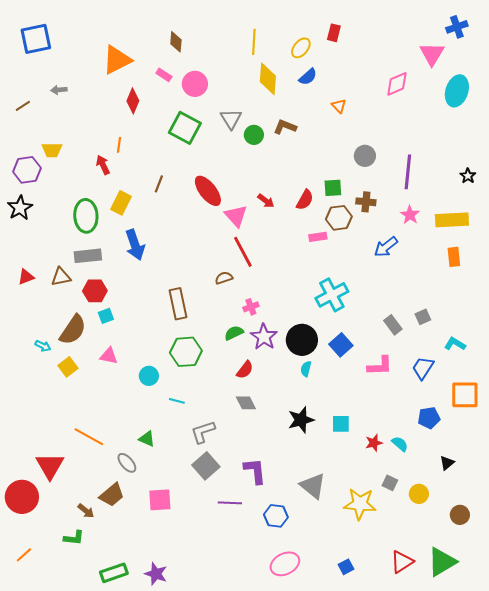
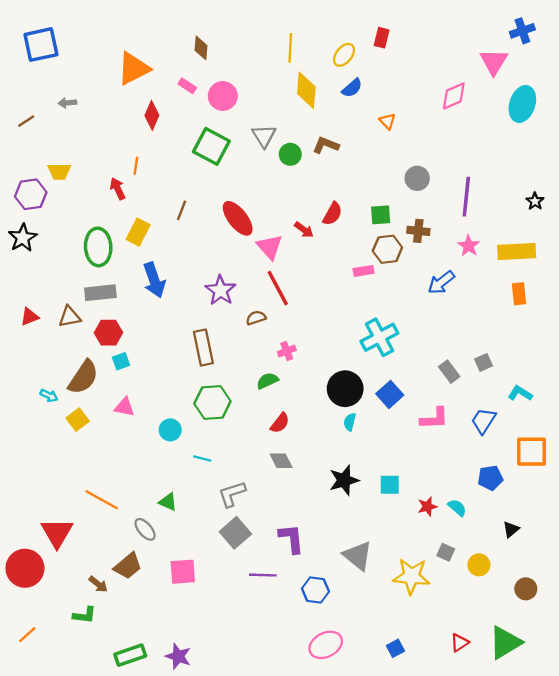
red semicircle: (305, 200) -> (333, 214), moved
purple star: (264, 337) -> (220, 290), moved
red triangle: (402, 562) -> (459, 643), size x0.7

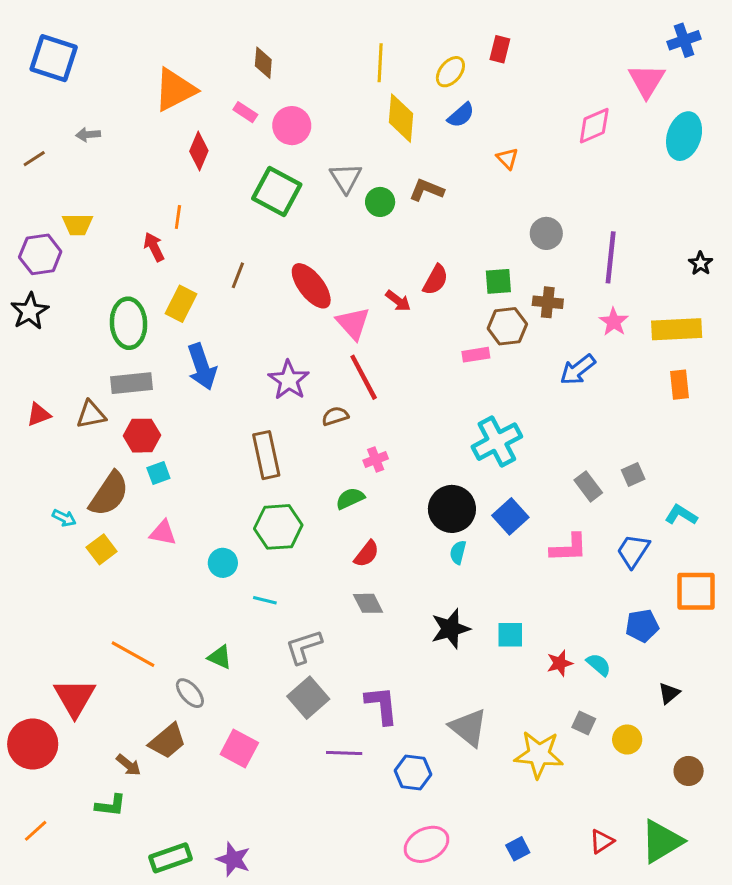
blue square: (41, 45) -> (54, 58), turned 30
pink square: (183, 572) -> (239, 749), turned 32

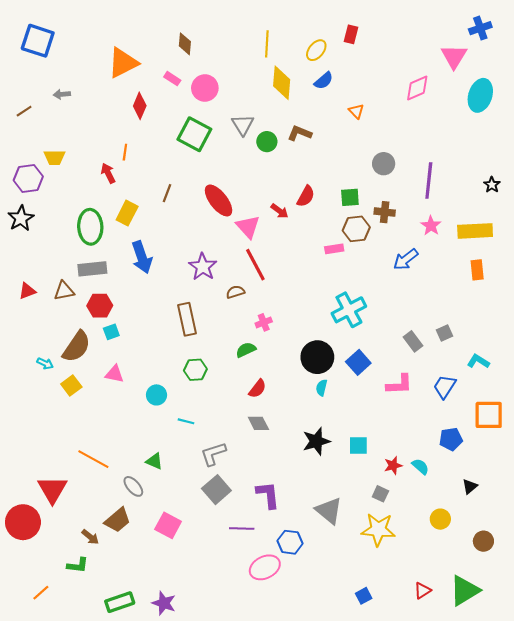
green hexagon: (278, 527) -> (195, 370), size x0.7
gray square: (584, 723) -> (380, 494), moved
orange line: (36, 831) -> (41, 593), moved
pink ellipse: (426, 844) -> (265, 567), moved

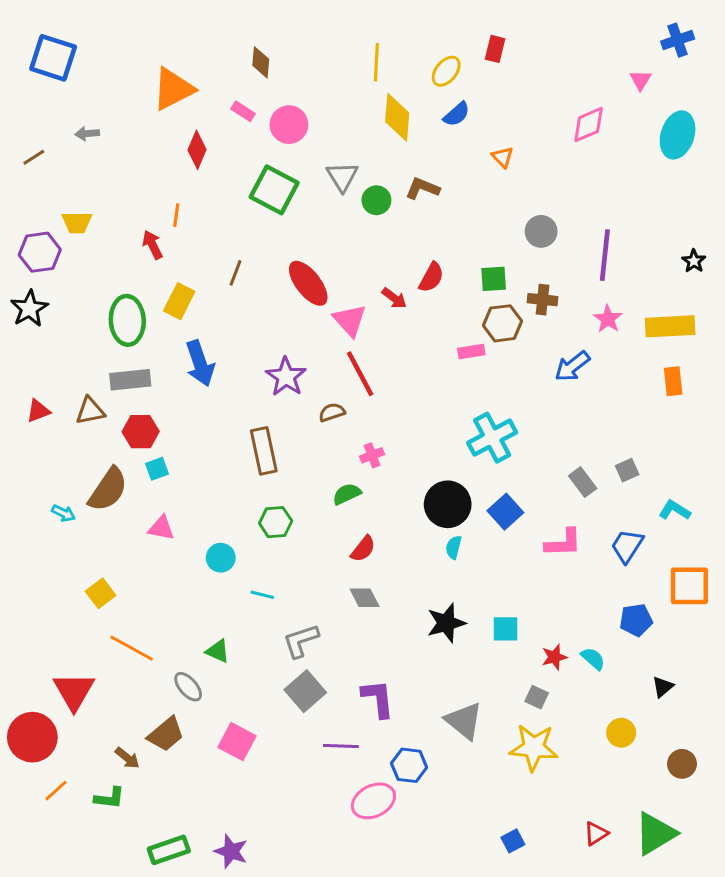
pink triangle: (454, 56) -> (640, 80), size x0.6
yellow square: (71, 386) -> (101, 593), moved
orange line: (41, 593) -> (56, 791), moved

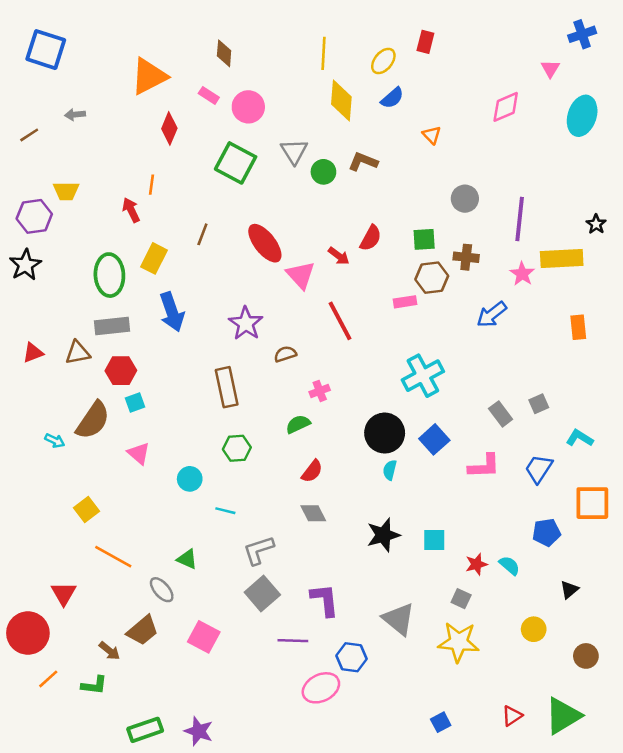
yellow rectangle: (670, 326) -> (562, 258), moved
red line: (360, 374) -> (340, 321), moved
pink triangle: (161, 528) -> (139, 453), turned 30
red triangle: (74, 691) -> (64, 594), size x0.7

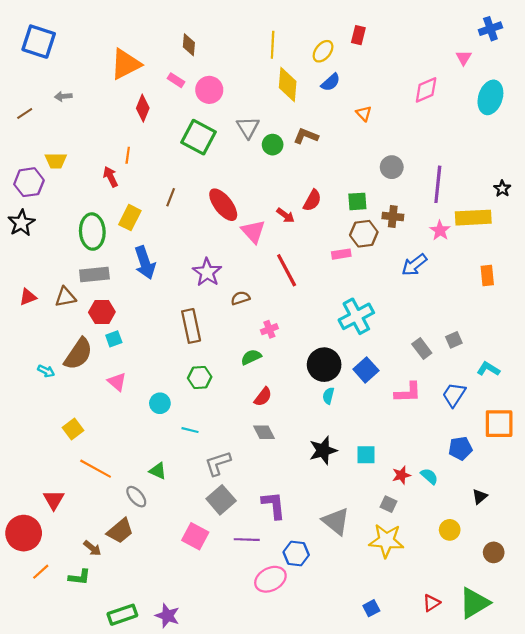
pink square: (204, 637) -> (195, 536), moved

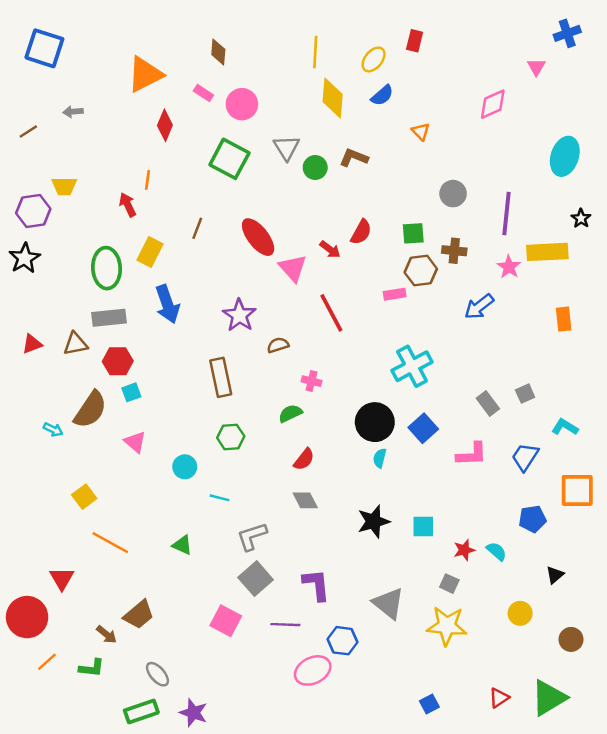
cyan ellipse: (490, 97) -> (565, 156), moved
pink cross: (269, 329) -> (311, 381), turned 35
gray ellipse: (136, 497) -> (157, 674), moved

